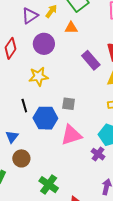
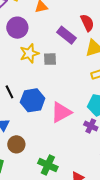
yellow star: (38, 76) -> (29, 53), moved
gray square: (69, 104) -> (50, 59), moved

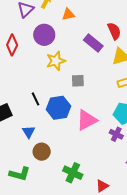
gray square: (50, 59) -> (78, 81), moved

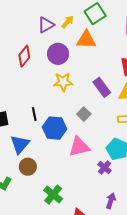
orange triangle: (68, 14) -> (86, 40), size x1.5
purple rectangle: (93, 43) -> (102, 87), moved
gray square: (78, 81) -> (84, 114), moved, turned 32
blue triangle: (29, 132) -> (20, 144), size x1.5

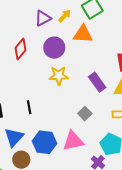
gray square: (84, 114) -> (85, 114), moved
blue hexagon: (55, 128) -> (44, 142), moved

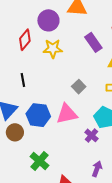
red diamond: (21, 49) -> (25, 40), moved
purple rectangle: (97, 82) -> (93, 42), moved

